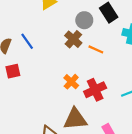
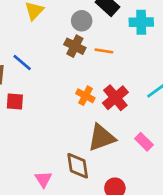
red square: (13, 71) -> (15, 102), turned 32

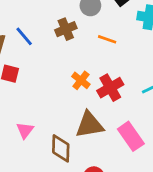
brown cross: (75, 46) -> (66, 29), moved, turned 30
pink rectangle: (144, 142) -> (131, 136), size x1.5
pink triangle: (43, 179) -> (25, 130), moved

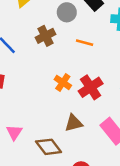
brown triangle: (89, 125) -> (74, 123), size x0.7
brown diamond: (61, 148) -> (49, 147), turned -35

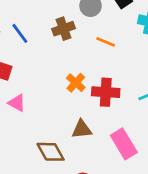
red cross: (91, 87) -> (106, 92), turned 30
pink triangle: (14, 132) -> (17, 103), moved, turned -42

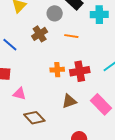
orange cross: (76, 83) -> (57, 70), turned -32
brown diamond: (51, 152) -> (34, 118), moved

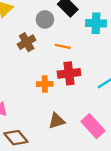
red cross: (80, 71) -> (69, 73), moved

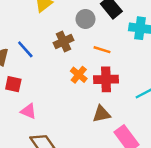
orange cross: (45, 84) -> (79, 75), moved, turned 35
brown triangle: (57, 121) -> (101, 114), moved

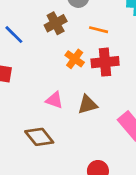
pink triangle: (29, 111) -> (54, 100), moved
brown triangle: (101, 114) -> (88, 105), moved

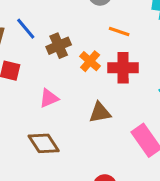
brown cross: (56, 23) -> (59, 46), moved
pink triangle: (54, 100) -> (49, 98), moved, turned -48

